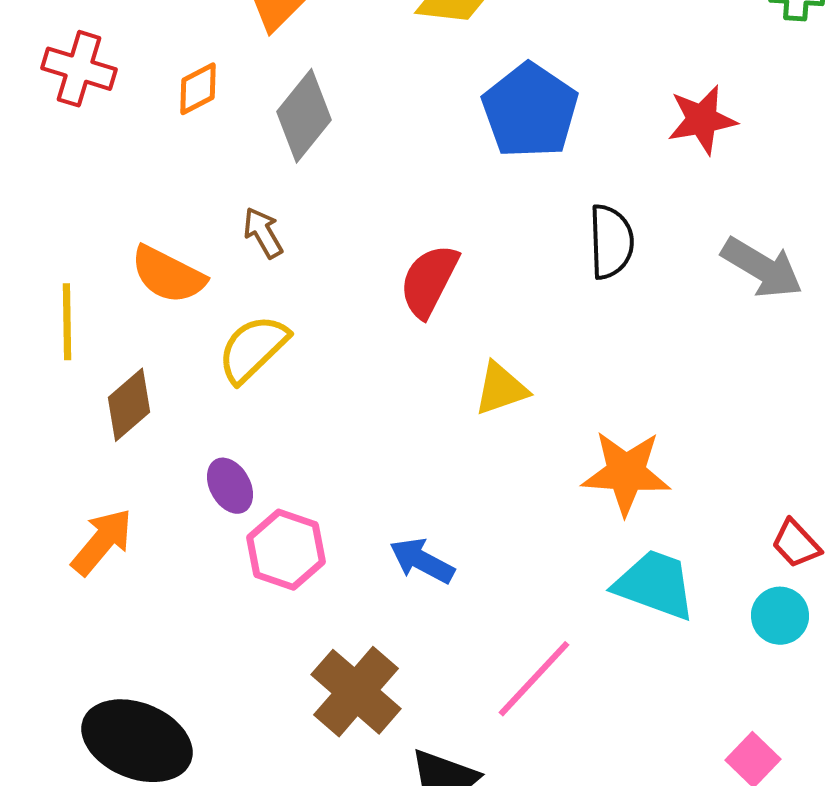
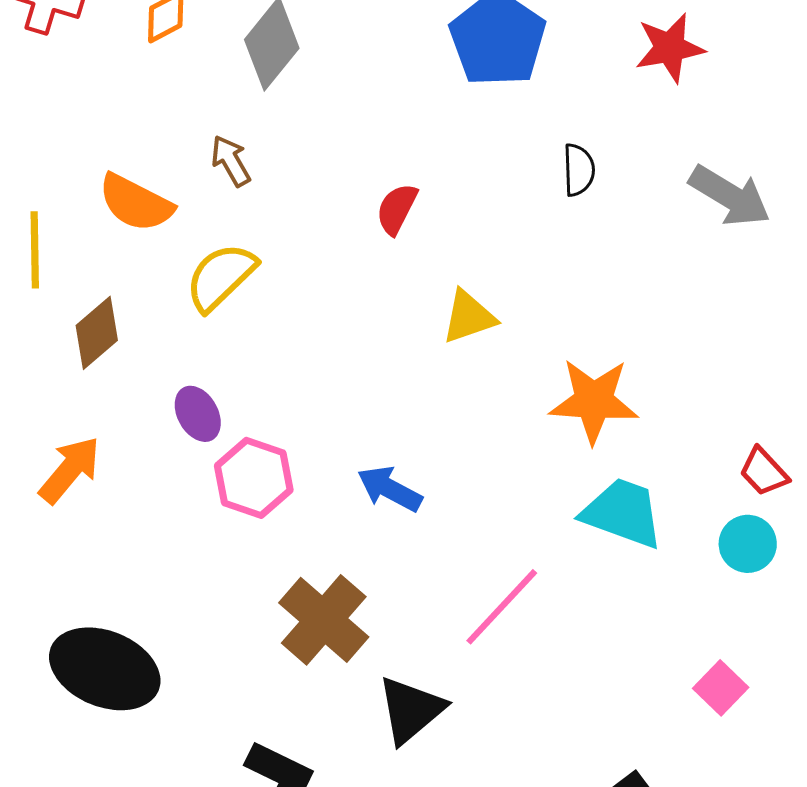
black semicircle: (611, 242) -> (579, 170), size x0.7
red semicircle: (429, 281) -> (397, 209), size x0.7

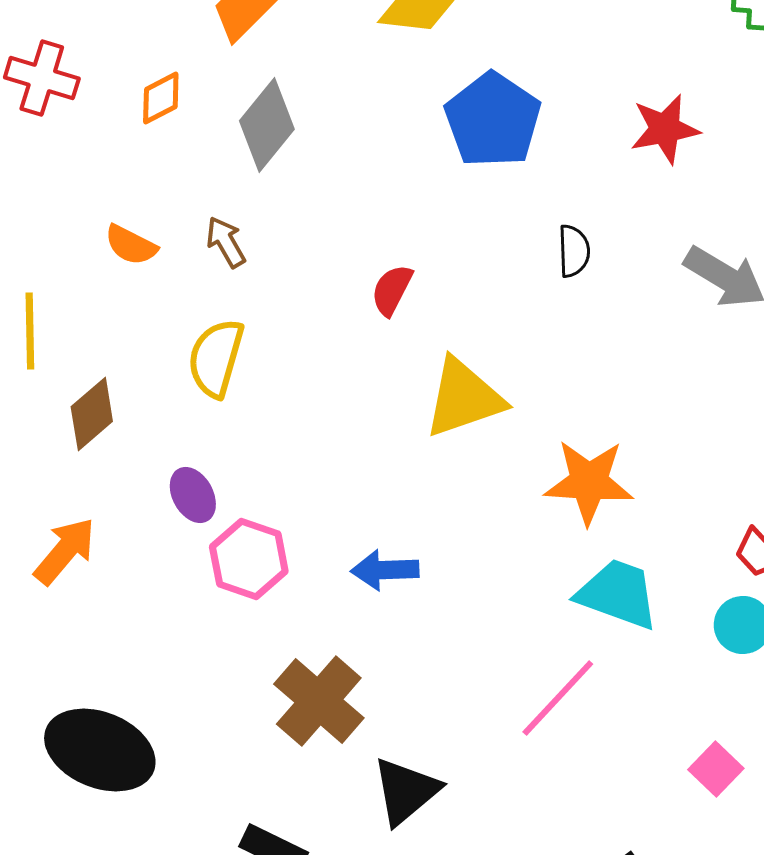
orange semicircle: (136, 203) -> (131, 245), moved, size x0.7
yellow semicircle: (221, 277) -> (216, 358), turned -30
yellow triangle: (469, 317) -> (464, 398), size x1.5
blue arrow: (390, 489) -> (385, 570), turned -30
pink line: (502, 607) -> (558, 698), moved

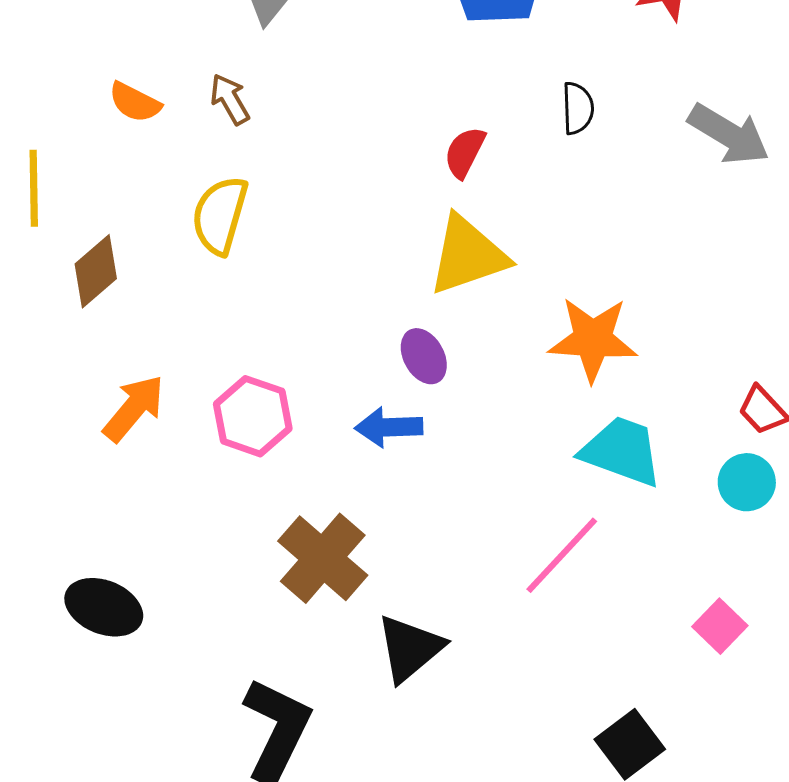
red semicircle: (392, 290) -> (465, 152), moved
purple ellipse: (193, 495) -> (424, 356), moved
orange arrow: (65, 551) -> (134, 408), moved
black ellipse: (100, 750) -> (104, 607), size x0.7

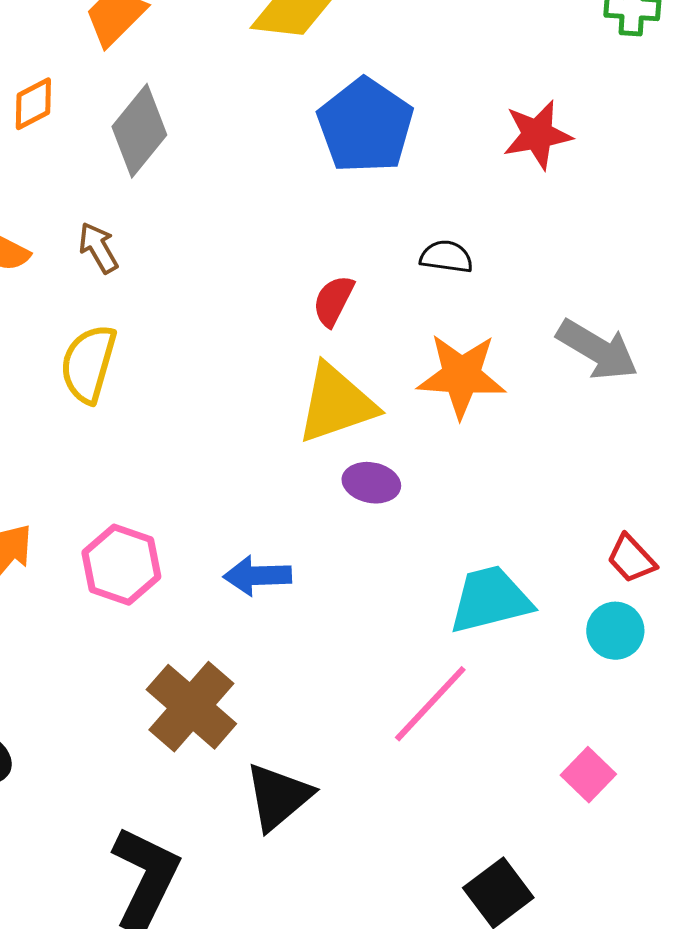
black semicircle: (578, 108) -> (446, 257), turned -80
gray arrow: (729, 134) -> (597, 350), moved
orange star: (593, 339) -> (461, 376), moved
purple ellipse: (424, 356) -> (371, 483), moved, turned -50
cyan trapezoid: (622, 451) -> (490, 600), turned -34

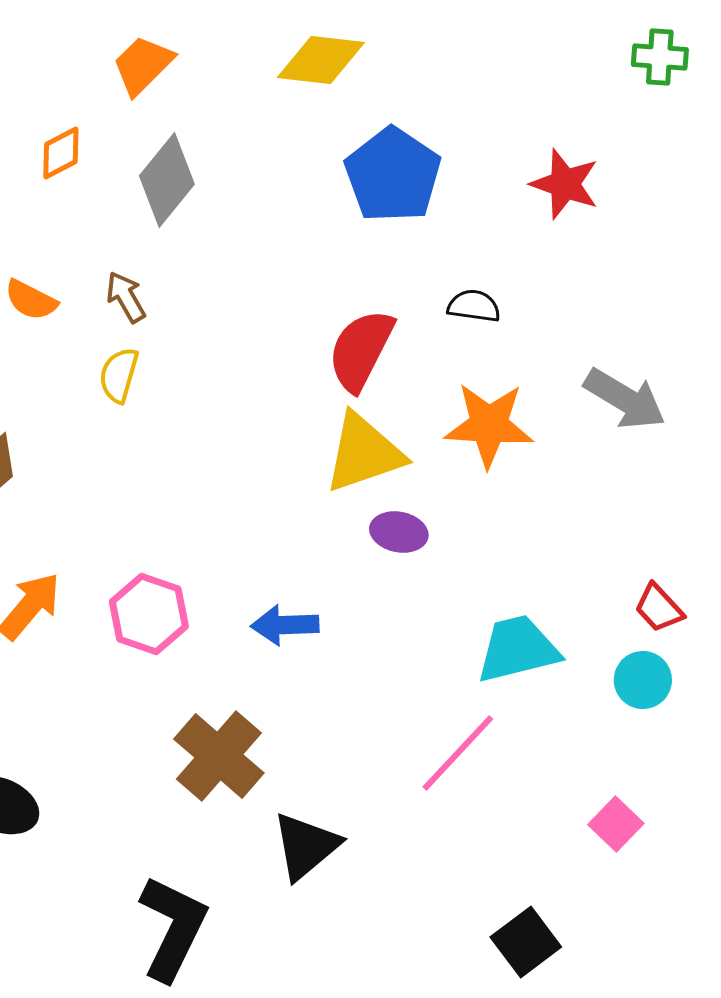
red star: (537, 135) -> (565, 184), turned 30
red semicircle: (333, 301) -> (361, 350), size x1.6
yellow semicircle: (88, 364) -> (119, 375), moved, size x0.7

